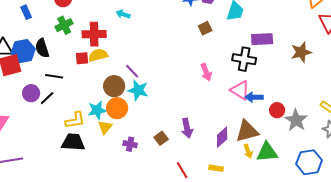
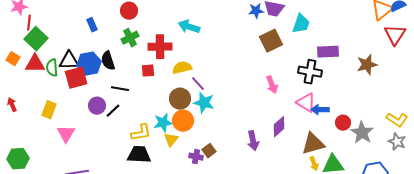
cyan arrow: (123, 14) -> (189, 27), size x1.5
brown square: (205, 28) -> (271, 41), size x1.6
yellow semicircle: (98, 55) -> (182, 68), moved
purple diamond: (222, 137) -> (279, 127), moved
brown square: (161, 138) -> (209, 151), moved

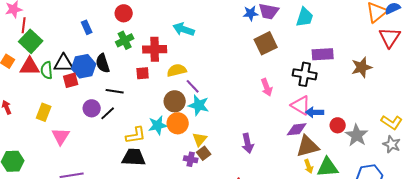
cyan trapezoid: (301, 24) -> (305, 17), moved
red square: (76, 78) -> (71, 80), size x0.7
purple diamond: (279, 127) -> (297, 129), moved, turned 35
yellow triangle: (171, 140) -> (200, 139), moved

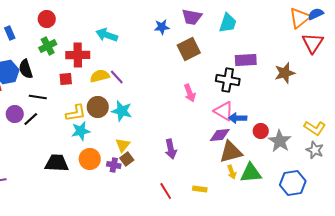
blue star: (251, 13) -> (162, 27), moved
purple line: (193, 86) -> (117, 77), moved
orange circle: (178, 123) -> (90, 159), moved
yellow L-shape: (136, 135) -> (76, 113), moved

